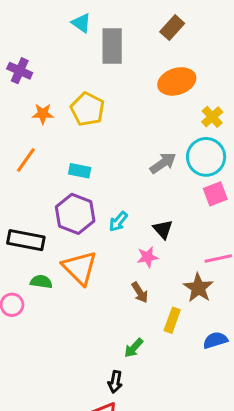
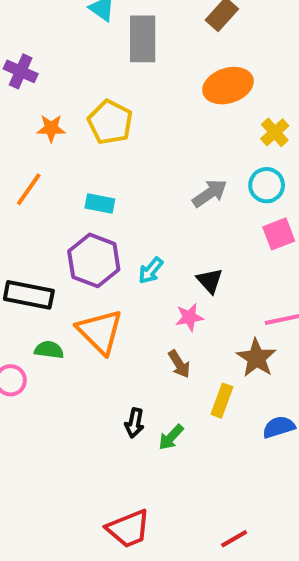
cyan circle: (206, 157) -> (267, 185), size x0.7
black arrow: (115, 382) -> (134, 423), moved

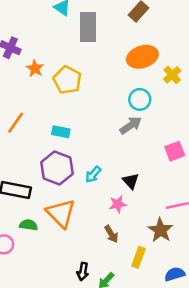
orange star: (51, 128) -> (35, 68), moved, turned 30
yellow cross: (275, 132) -> (172, 75), moved
cyan circle: (267, 185) -> (140, 99), moved

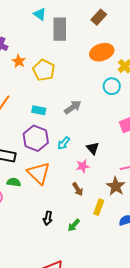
cyan circle: (140, 99) -> (112, 86), moved
gray arrow: (131, 125) -> (73, 107), moved
black arrow: (83, 272) -> (48, 218), moved

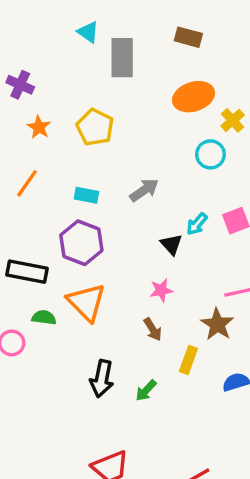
brown rectangle: (99, 17) -> (188, 37), turned 63
orange star: (19, 61) -> (39, 127), moved
cyan arrow: (64, 143) -> (197, 224), moved
black triangle: (93, 148) -> (171, 244), moved
black arrow: (48, 218) -> (102, 379), size x1.5

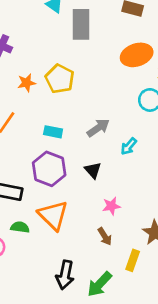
orange star: (39, 127) -> (27, 83), moved, turned 30
cyan arrow: (197, 224) -> (129, 146), moved
black triangle: (171, 244) -> (93, 170), moved
green arrow: (146, 391) -> (99, 284), size x1.5

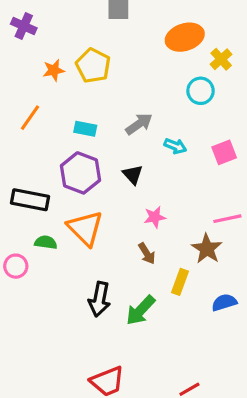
cyan arrow: (129, 146) -> (175, 146), turned -108

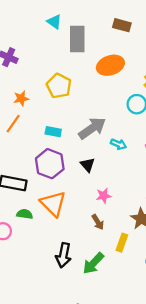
orange ellipse: (185, 37) -> (110, 65), moved
orange star: (54, 70) -> (21, 98), moved
gray arrow: (139, 124) -> (92, 128), size x1.4

